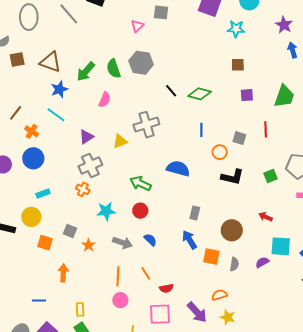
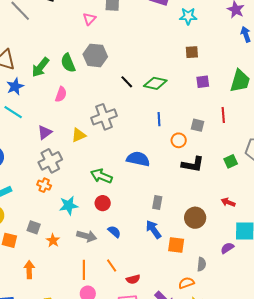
gray semicircle: (234, 264) -> (202, 264), moved

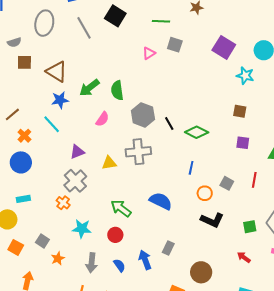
gray hexagon: (95, 55) -> (143, 115), moved
gray cross: (50, 161) -> (75, 181), turned -30
red arrow: (228, 202) -> (244, 257), moved
blue arrow: (153, 229) -> (145, 260), moved
gray arrow: (87, 236) -> (92, 263), turned 66

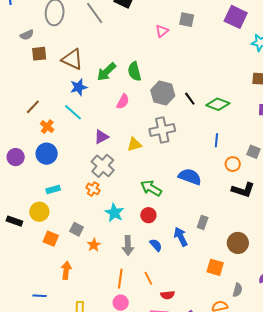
cyan star: (82, 229) -> (114, 213), turned 30

